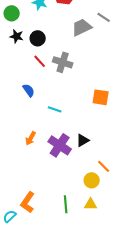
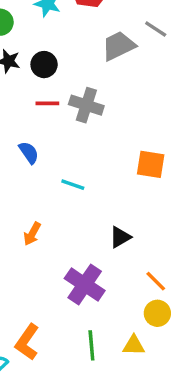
red line: (40, 61) -> (47, 103), turned -48
purple cross: (60, 145) -> (85, 285), moved
yellow circle: (92, 180) -> (157, 313), moved

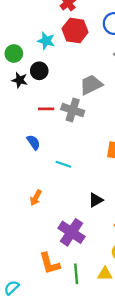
gray trapezoid: (118, 46) -> (91, 85), moved
black circle: (44, 65) -> (39, 71), moved
orange L-shape: (27, 342) -> (50, 263), moved, turned -50

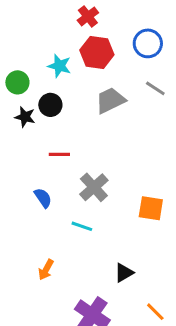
gray trapezoid: (91, 85) -> (110, 100), moved
gray cross: (73, 110) -> (94, 187), moved, turned 30

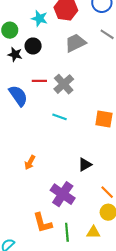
gray cross: (94, 187) -> (64, 84), moved
blue semicircle: (43, 198) -> (18, 96), moved, size x1.5
cyan line: (82, 226) -> (60, 117), moved

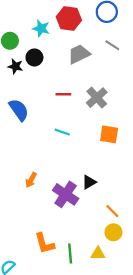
red line: (39, 81) -> (63, 94), moved
gray cross: (64, 84) -> (97, 98), moved
purple cross: (63, 194) -> (66, 194), moved

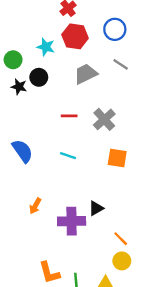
blue semicircle: (19, 110) -> (22, 151), moved
purple cross: (66, 194) -> (72, 221), turned -35

